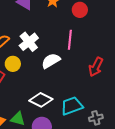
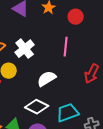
white semicircle: (51, 61) -> (47, 79), moved

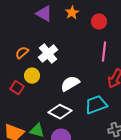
pink line: (66, 47) -> (104, 52), moved
cyan trapezoid: (68, 113) -> (96, 105), moved

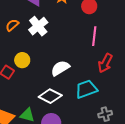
orange semicircle: (22, 53) -> (12, 25), moved
white cross: (48, 54) -> (38, 26), moved

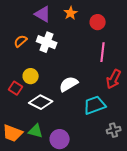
white cross: (38, 26) -> (47, 42), turned -30
white diamond: (50, 96) -> (41, 102), moved

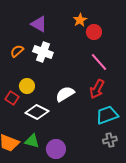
orange star: (71, 13) -> (80, 20), moved
pink line: (103, 52) -> (99, 62), turned -48
red arrow: (114, 79) -> (97, 89), moved
cyan trapezoid: (95, 105) -> (107, 115), moved

